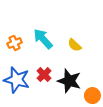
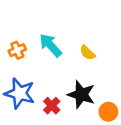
red cross: (44, 75) -> (52, 106), moved

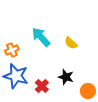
orange cross: (17, 50) -> (12, 50), moved
black star: (81, 95) -> (66, 77), size x0.7

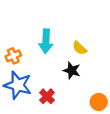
cyan arrow: (41, 37) -> (46, 41), turned -135
black star: (66, 77) -> (72, 70), moved

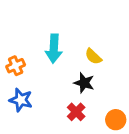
blue star: (18, 85) -> (21, 100), size x0.7
red cross: (47, 96) -> (76, 112), moved

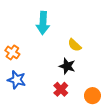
cyan arrow: (54, 49) -> (43, 23), moved
orange cross: (16, 66) -> (12, 52), turned -32

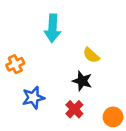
orange cross: (12, 52) -> (15, 64), turned 32
blue star: (17, 80) -> (33, 98), moved, turned -30

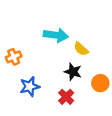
cyan arrow: (53, 28) -> (56, 35), moved, turned -85
orange circle: (113, 117) -> (100, 83), moved

